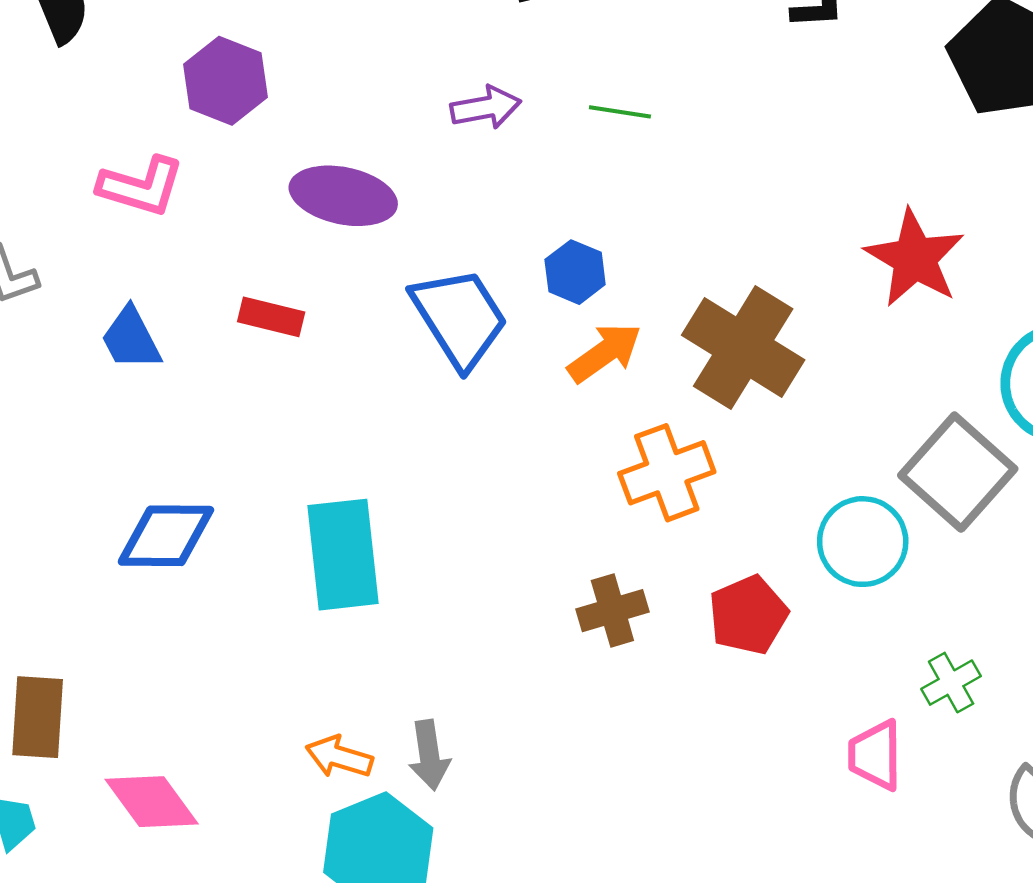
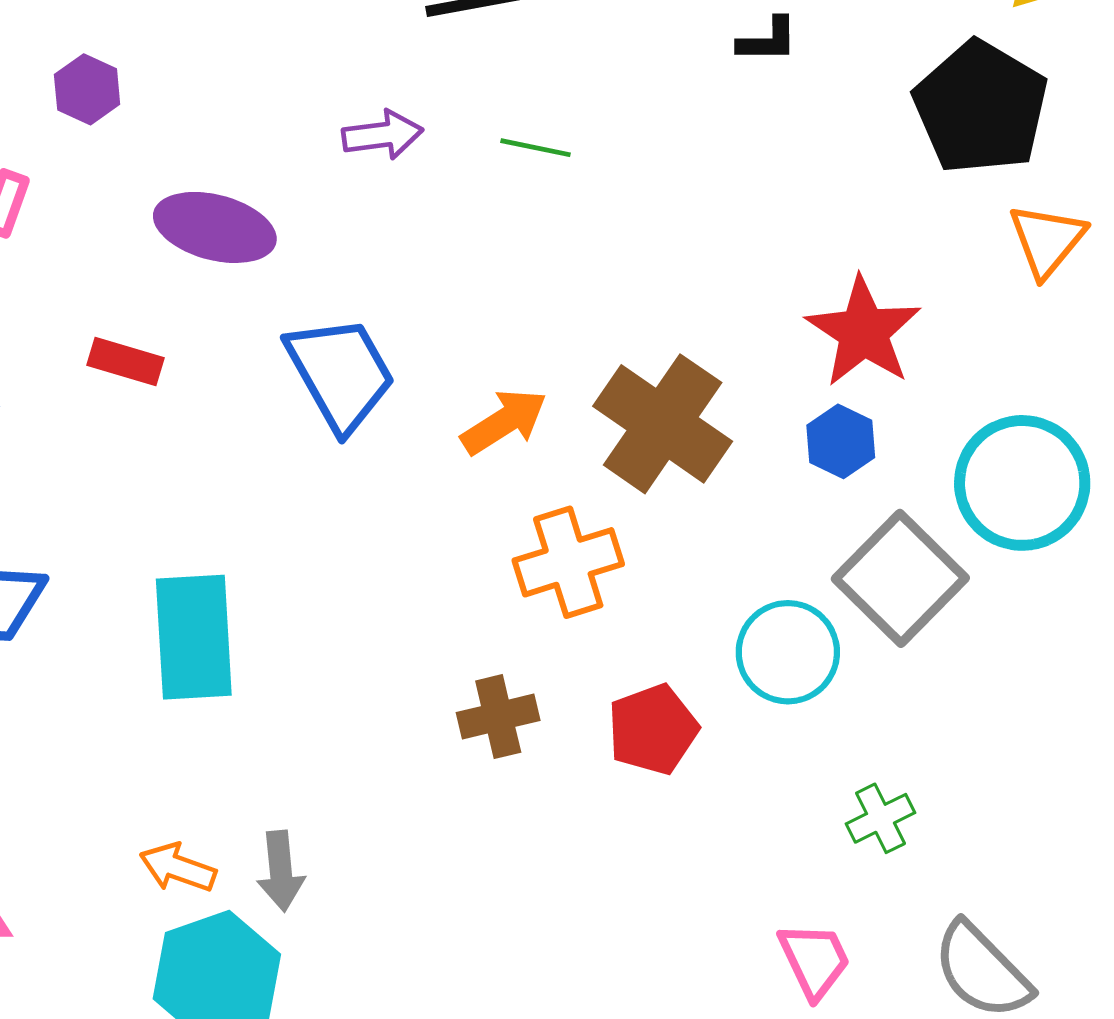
purple hexagon: (225, 81) -> (87, 89), size x0.7
blue hexagon: (575, 272) -> (841, 441), moved
pink trapezoid: (875, 755) -> (814, 960), moved, turned 152

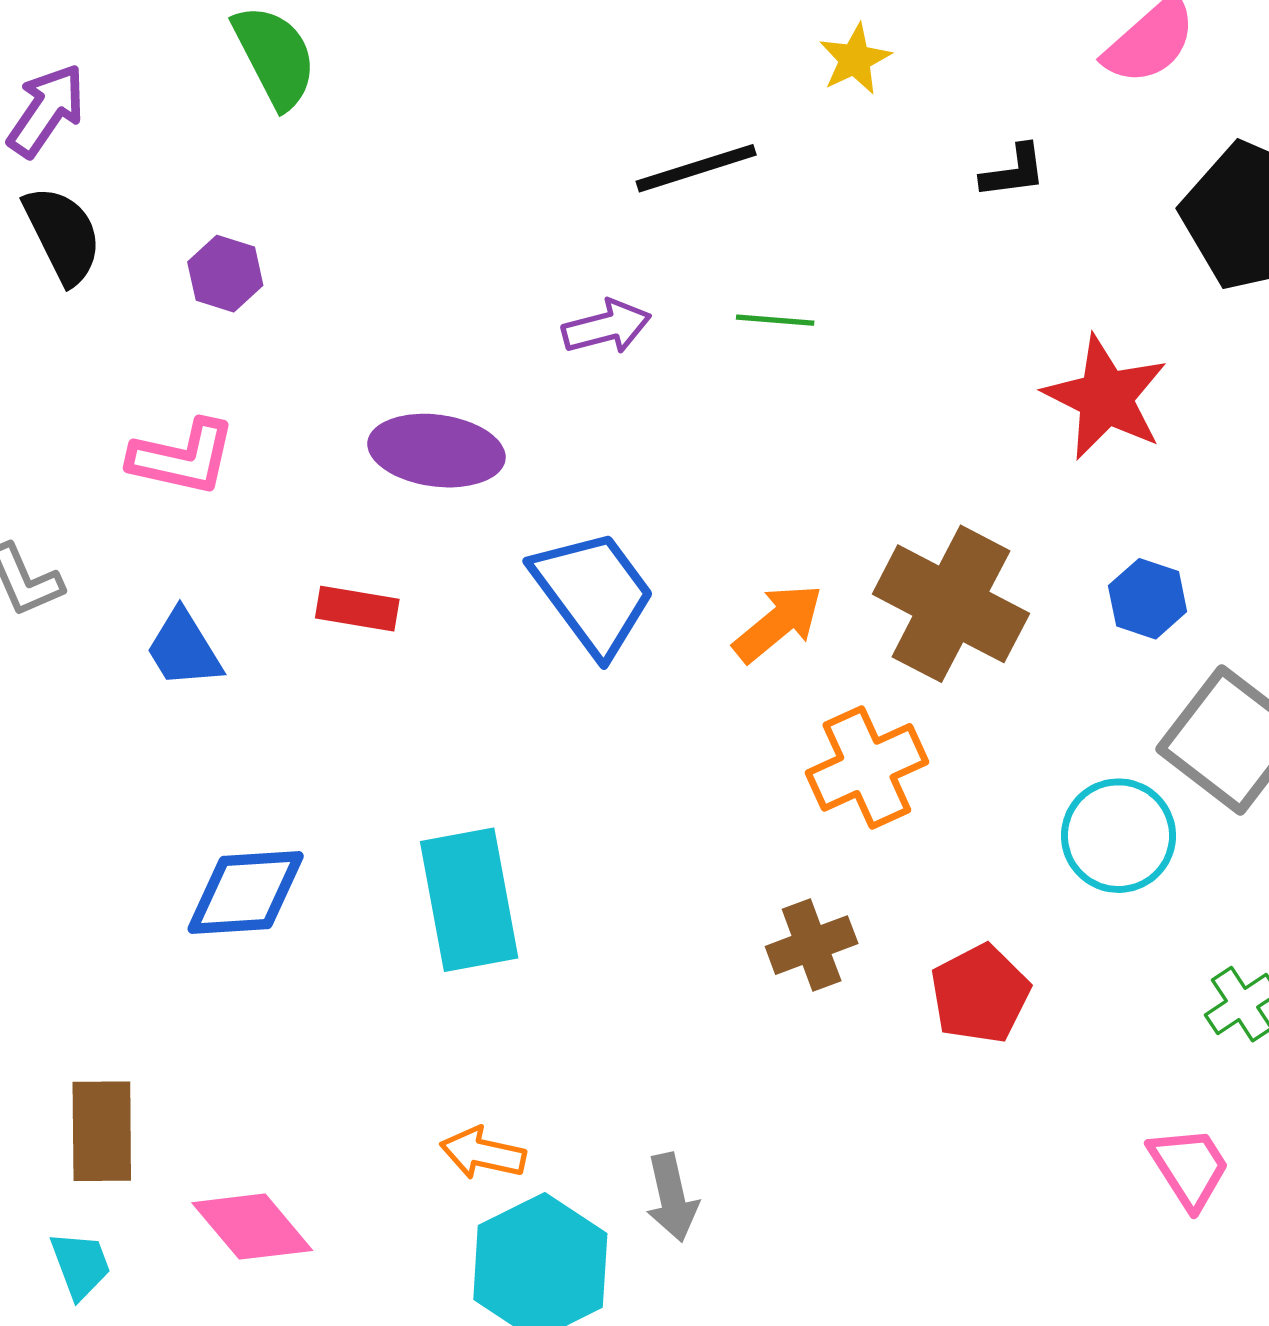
purple hexagon: (87, 89) -> (225, 274), moved
red star: (864, 332) -> (1106, 397), moved
red pentagon: (653, 729) -> (980, 994), moved
gray arrow: (281, 871) -> (672, 1197), moved

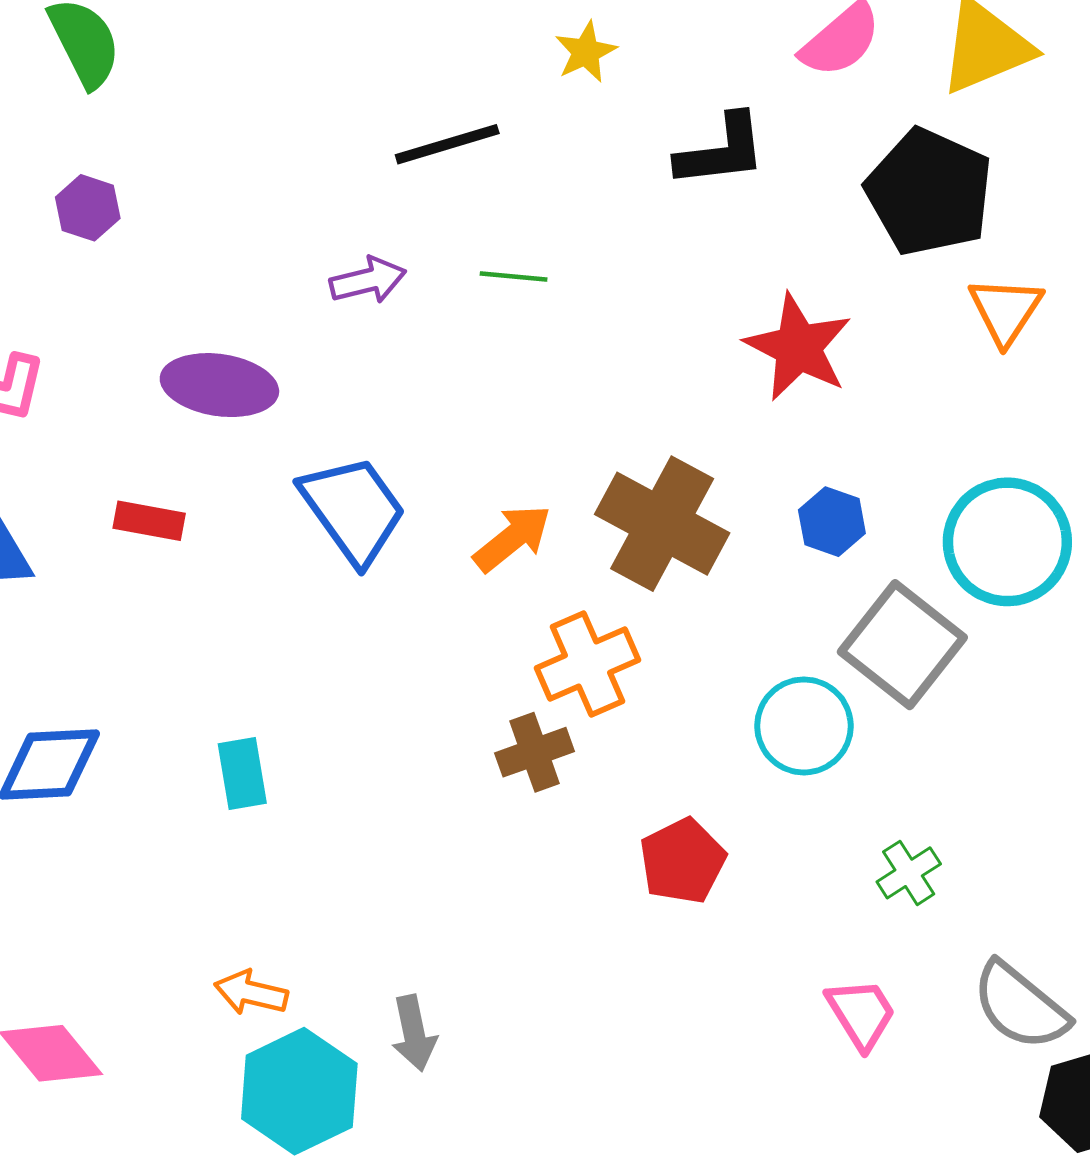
black L-shape: (1013, 171) -> (721, 151), size x1.6
purple hexagon: (225, 274) -> (88, 208), moved
cyan rectangle: (469, 900) -> (242, 774), size x0.6
brown cross: (812, 945) -> (535, 752), moved

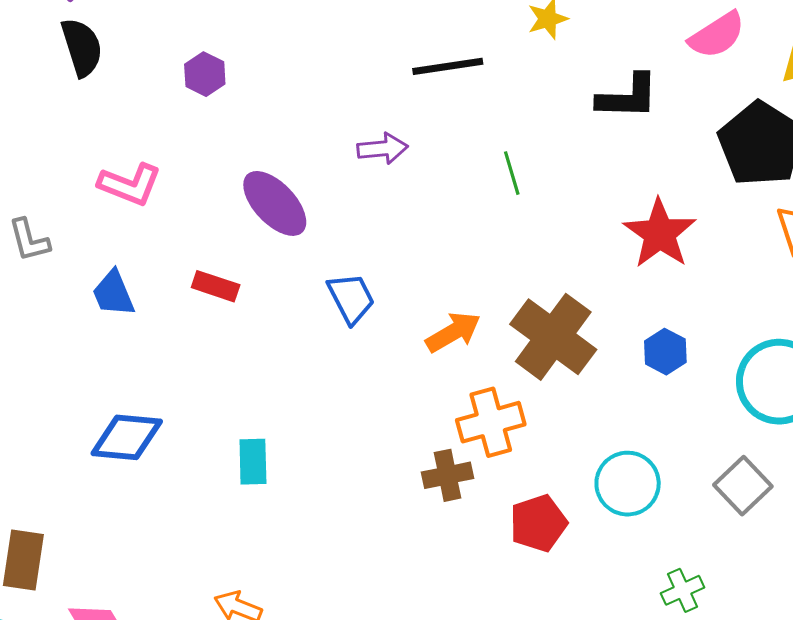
green line: (514, 276) -> (512, 173), moved, turned 60
purple ellipse: (219, 385) -> (275, 203), turned 30
blue trapezoid: (353, 510) -> (351, 298), size x0.7
gray square: (902, 645) -> (743, 486), moved, size x0.7
red pentagon: (683, 861) -> (538, 523), moved

